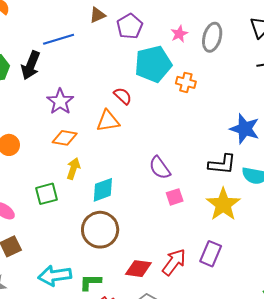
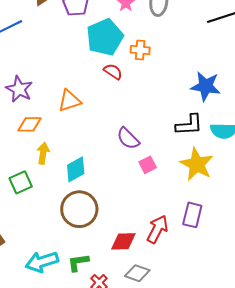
red semicircle: (123, 96) -> (113, 72), moved

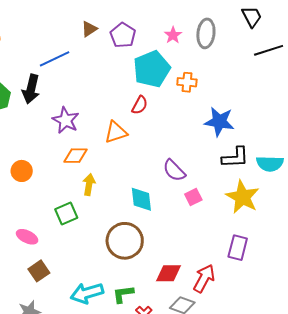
red semicircle: (113, 72) -> (140, 105), moved, turned 84
blue star: (206, 86) -> (219, 122), moved
cyan diamond: (76, 169) -> (141, 199), moved, turned -68
red arrow: (157, 229) -> (204, 278), moved

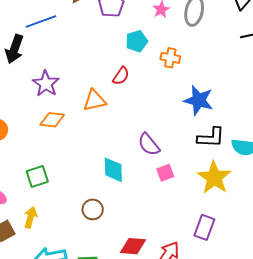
cyan pentagon: (152, 69) -> (137, 41), size x0.6
yellow arrow: (89, 185) -> (31, 217), moved
brown circle: (125, 241) -> (93, 209), size x0.6

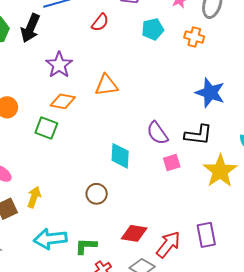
orange cross: (170, 58) -> (194, 37), moved
red semicircle: (121, 76) -> (100, 22), moved
black L-shape: (211, 138) -> (198, 135), moved
green square: (37, 176) -> (46, 128), moved, turned 35
purple rectangle: (204, 227) -> (206, 235), moved, turned -35

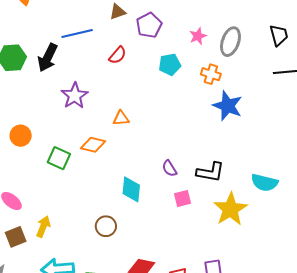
orange triangle: (106, 85) -> (121, 118), size x0.7
blue star: (210, 93) -> (228, 106), moved
orange diamond: (63, 101) -> (93, 145), moved
purple semicircle: (157, 133) -> (169, 168), size x0.7

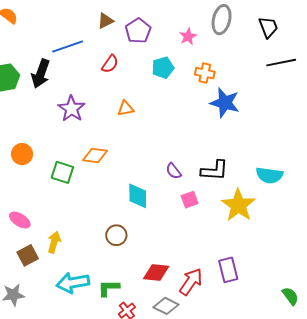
gray ellipse: (230, 42) -> (222, 20), moved
orange triangle: (121, 118) -> (126, 108), moved

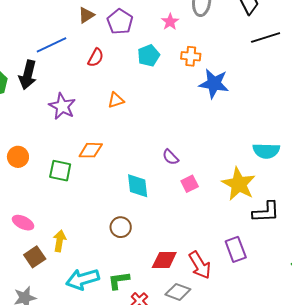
black L-shape: (215, 170) -> (266, 212), moved
red arrow: (191, 282) -> (200, 265), turned 120

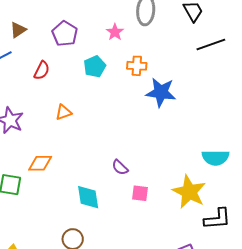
brown triangle: (86, 15) -> (18, 30), moved
pink square: (190, 184) -> (140, 193), turned 36

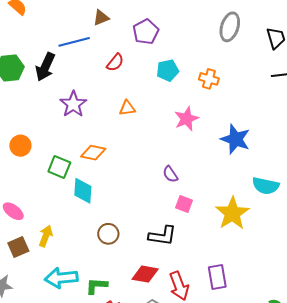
pink star: (115, 32) -> (186, 119), moved, size x1.4
blue star: (161, 92) -> (235, 139), moved
cyan diamond: (88, 197) -> (83, 191), moved
black L-shape: (217, 219) -> (162, 236), moved

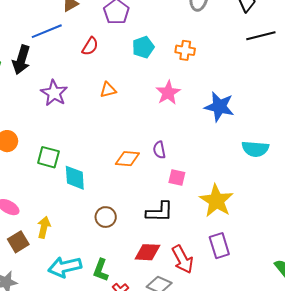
orange diamond: (93, 153) -> (127, 159), moved
purple semicircle: (170, 174) -> (159, 150), turned 30
yellow star: (232, 213) -> (216, 201), moved
green L-shape: (97, 286) -> (101, 270), turned -65

